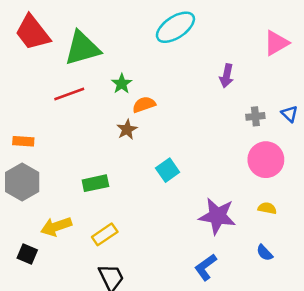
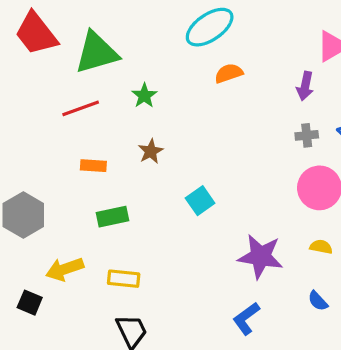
purple arrow: (227, 76) -> (305, 86), moved
orange semicircle: (144, 105) -> (229, 73), moved
orange rectangle: (23, 141) -> (93, 166), moved
yellow rectangle: (105, 234) -> (124, 279), turned 40

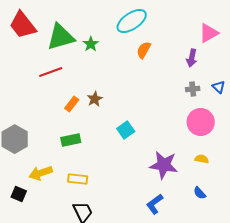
orange semicircle: (229, 73) -> (144, 50), turned -42
green star: (144, 96) -> (91, 44), moved
orange rectangle: (93, 166) -> (72, 104), moved, turned -56

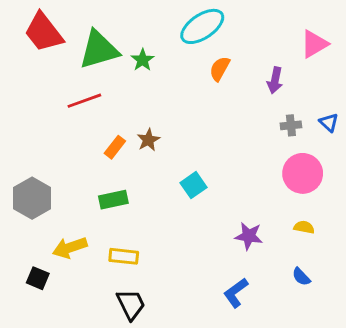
purple arrow: (192, 58) -> (275, 80), moved
purple star: (164, 165) -> (249, 236), size x0.7

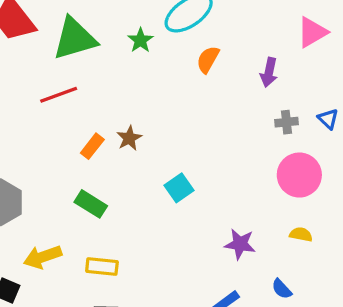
green star: (143, 60) -> (140, 40), moved
green rectangle: (113, 200) -> (91, 204), turned 44
blue semicircle: (301, 277) -> (282, 289), moved

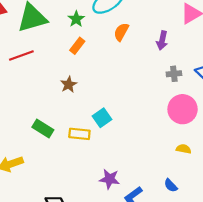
orange rectangle: (92, 146) -> (77, 46), moved
purple star: (240, 244) -> (109, 179), moved
yellow rectangle: (102, 266) -> (79, 134), moved

